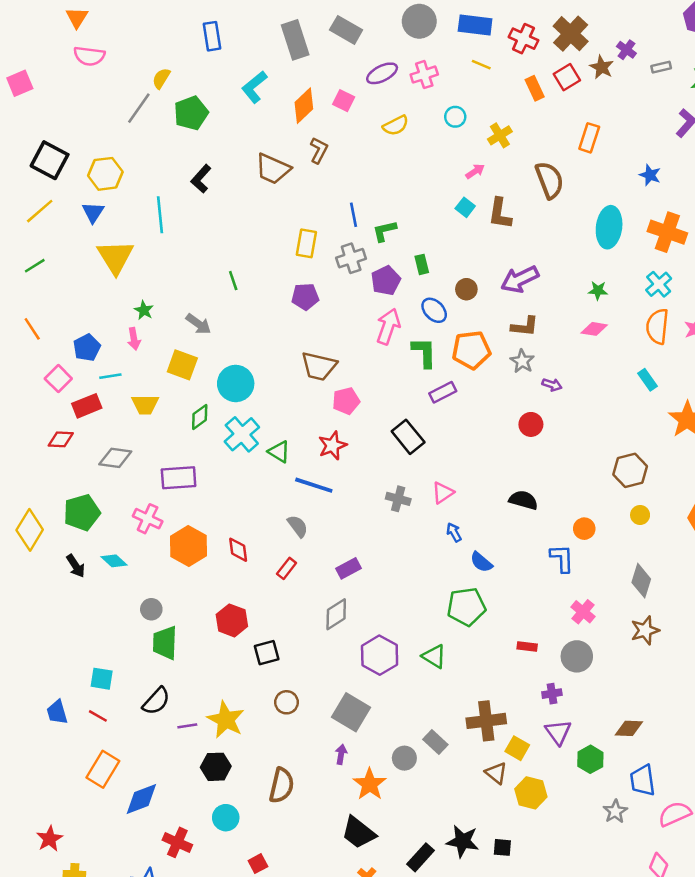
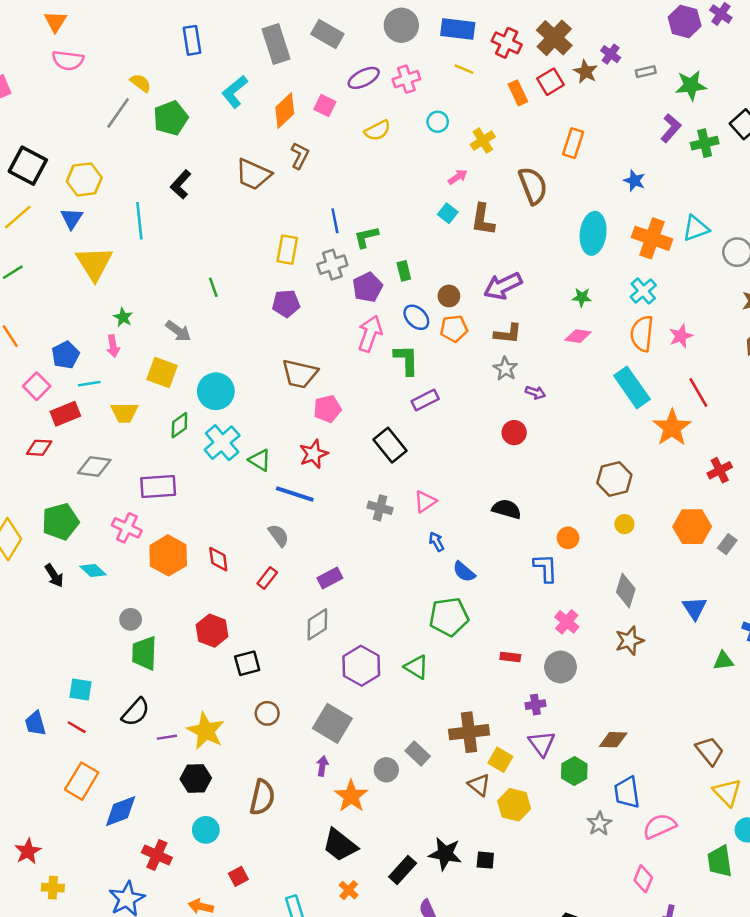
yellow semicircle: (161, 78) -> (141, 83), turned 95
orange pentagon: (471, 350) -> (454, 329), moved, size x0.7
cyan rectangle: (648, 380) -> (632, 387), size x1.8

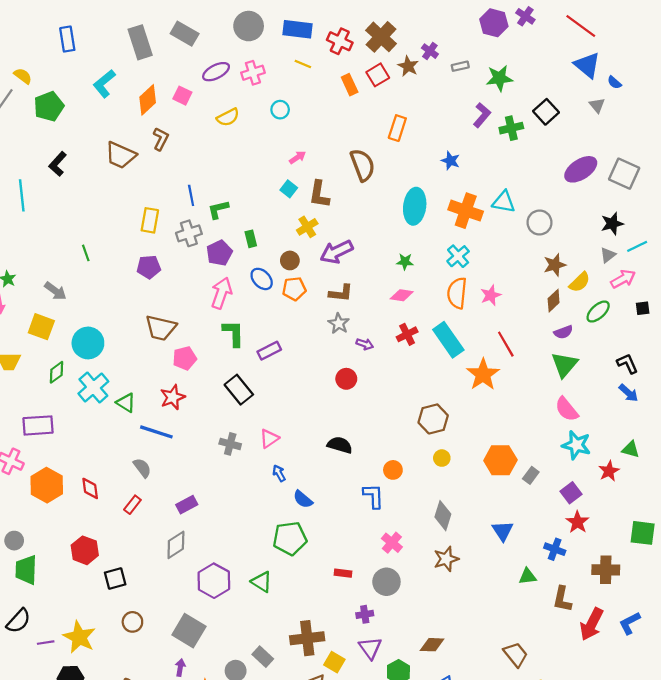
yellow cross: (483, 141) -> (307, 227), moved
cyan triangle: (696, 228) -> (504, 202), turned 30
green L-shape: (406, 360) -> (233, 333), moved
red cross: (720, 470) -> (407, 334), moved

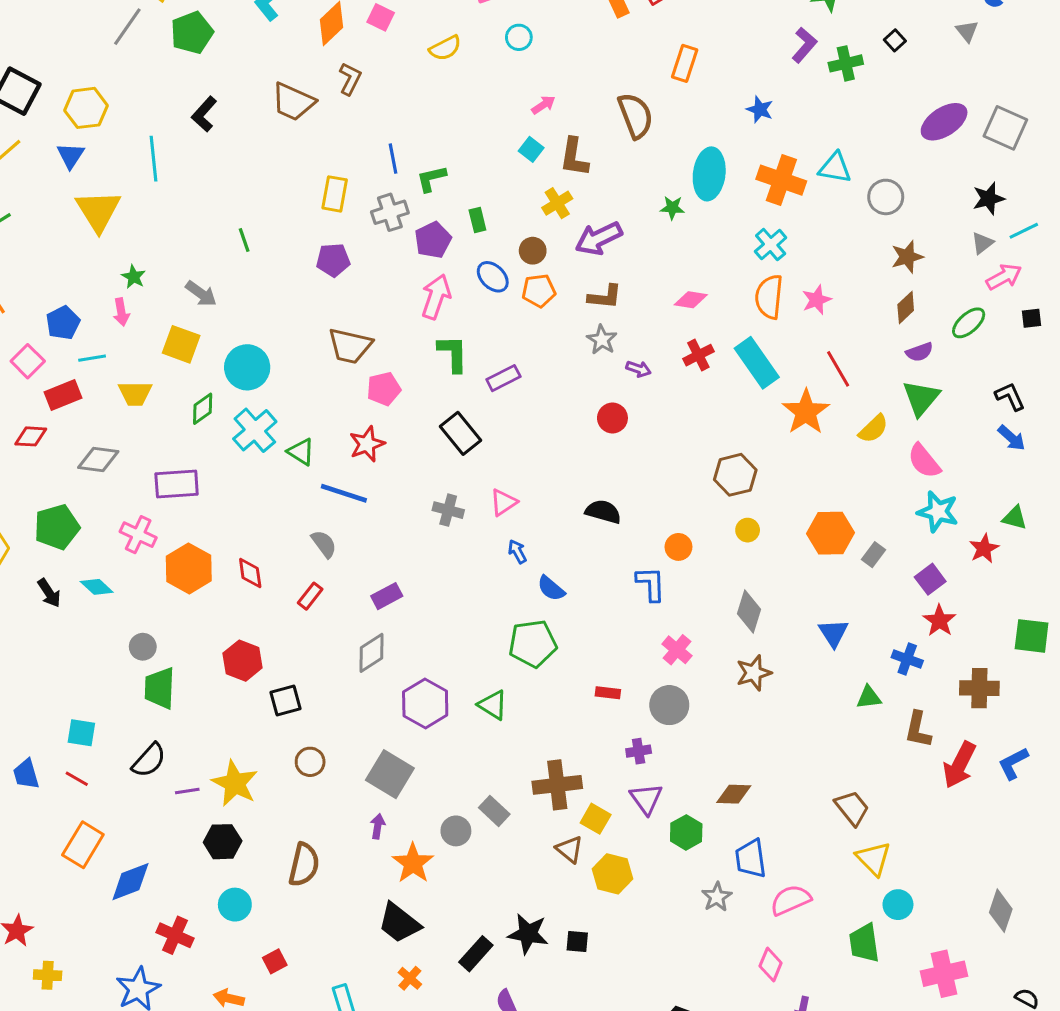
black square: (546, 112) -> (895, 40), size x0.6
green star: (405, 262) -> (672, 208), moved
yellow semicircle: (580, 282) -> (873, 429), moved

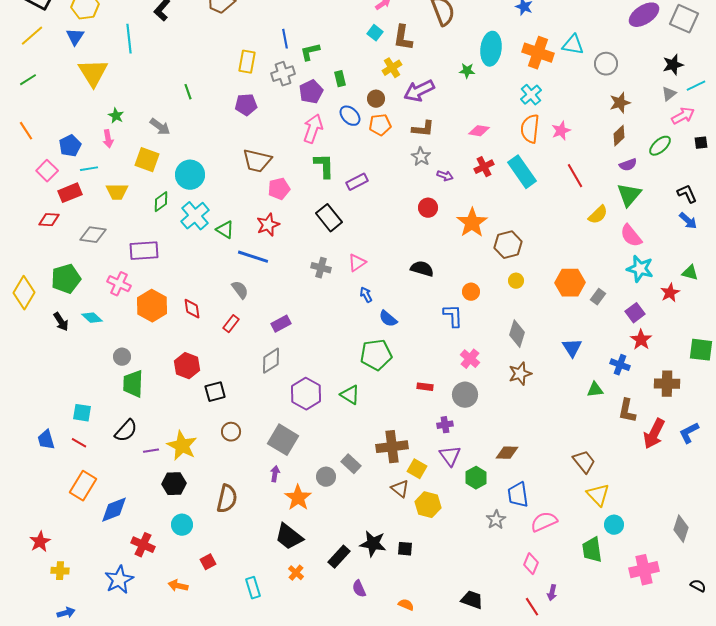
orange star: (806, 412) -> (472, 223), moved

